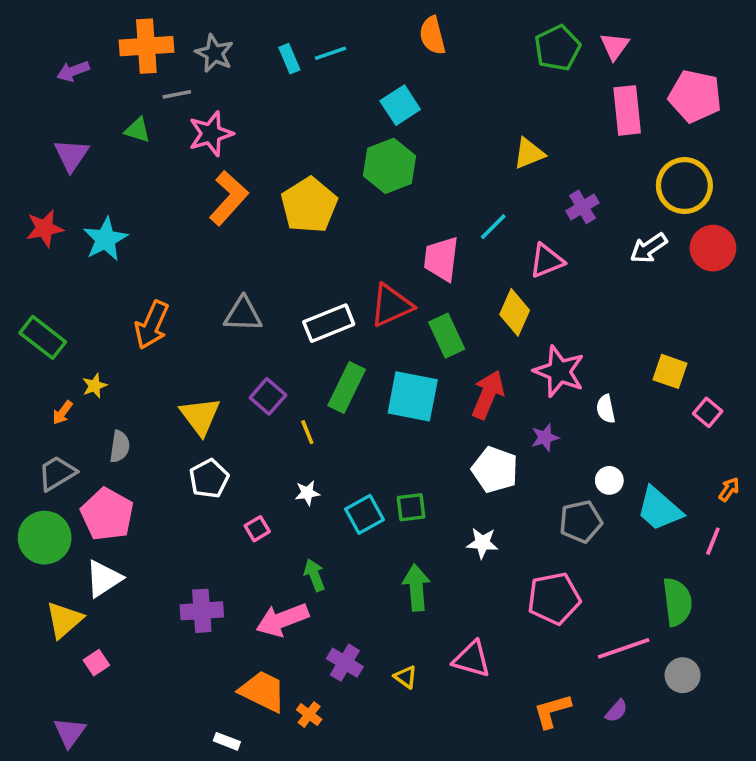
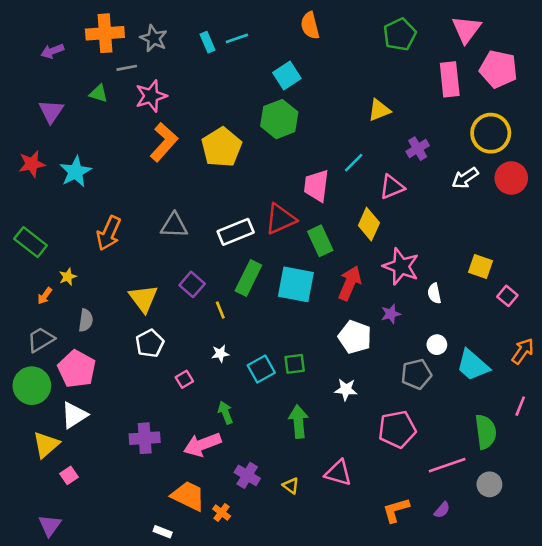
pink triangle: (615, 46) -> (466, 29), moved, size x1.4
orange arrow: (729, 489) -> (523, 351), size x1.5
pink line: (713, 541) -> (520, 406), moved

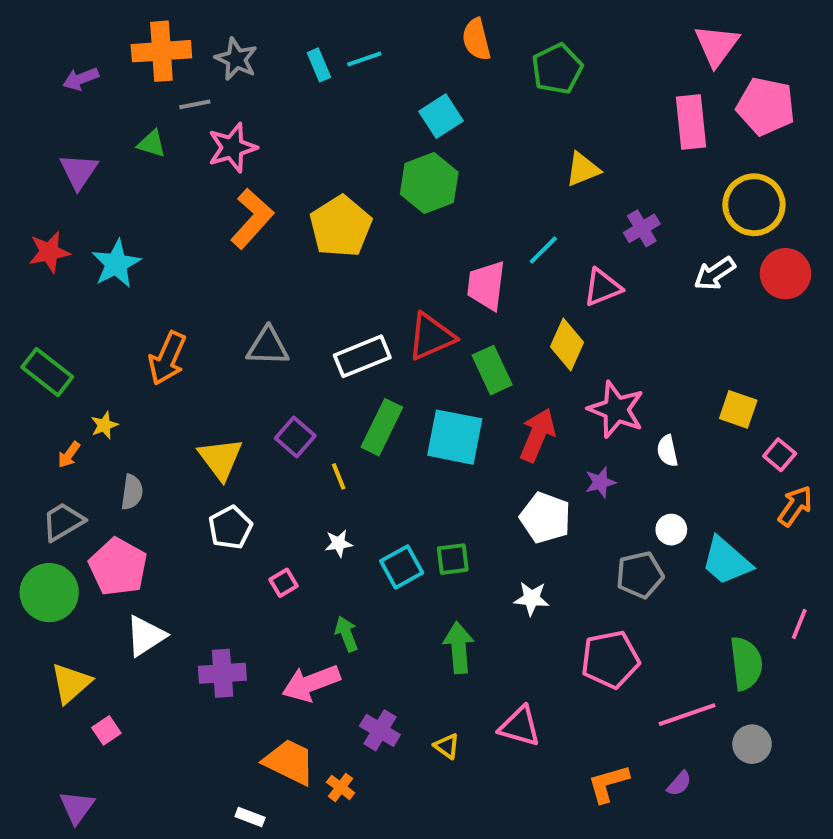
green pentagon: (400, 34) -> (557, 69), moved
orange arrow: (523, 351) -> (795, 506), moved
white triangle: (74, 415) -> (146, 636), moved

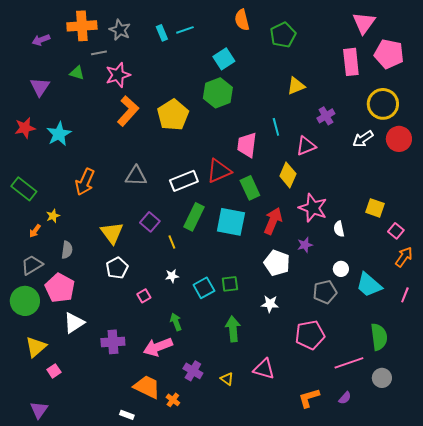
cyan line: (543, 250) -> (276, 127), turned -60
pink line: (799, 624) -> (405, 295), moved

